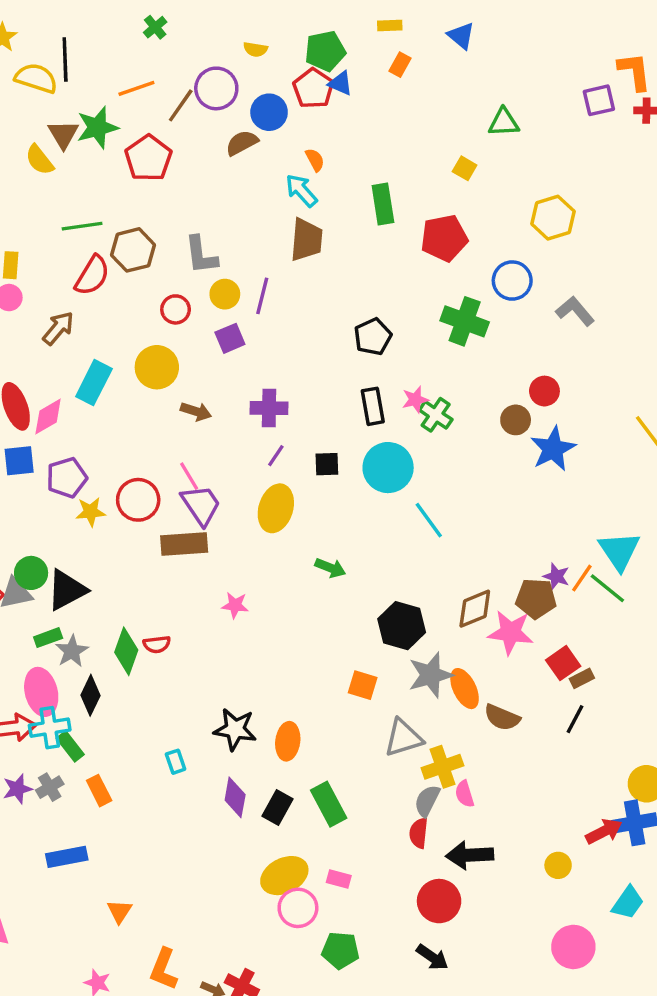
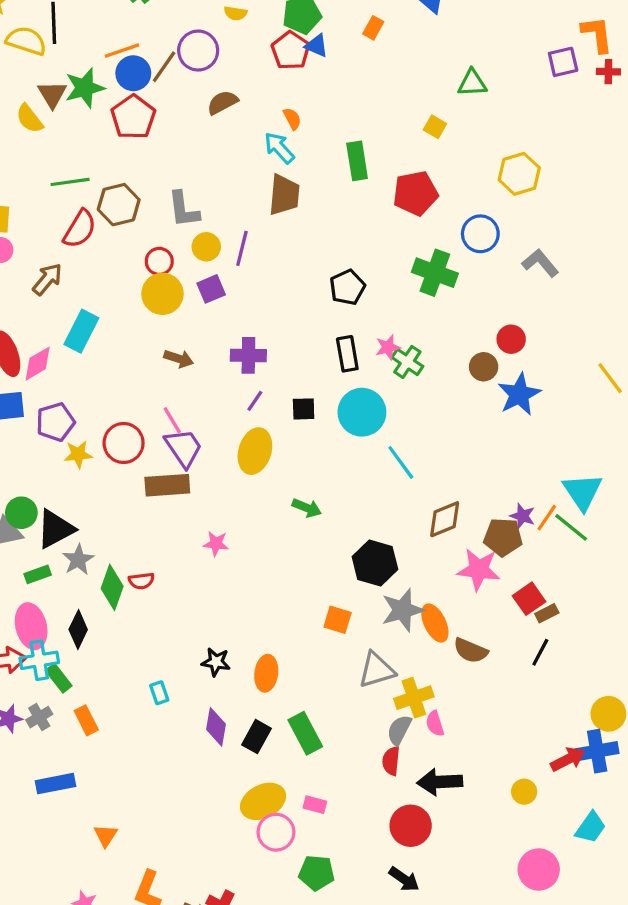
blue circle: (269, 112) -> (133, 73), moved
yellow circle: (157, 367) -> (162, 294), moved
brown diamond: (475, 609) -> (445, 519), moved
gray star: (72, 651) -> (78, 560), moved
black star: (235, 729) -> (216, 662), size x0.7

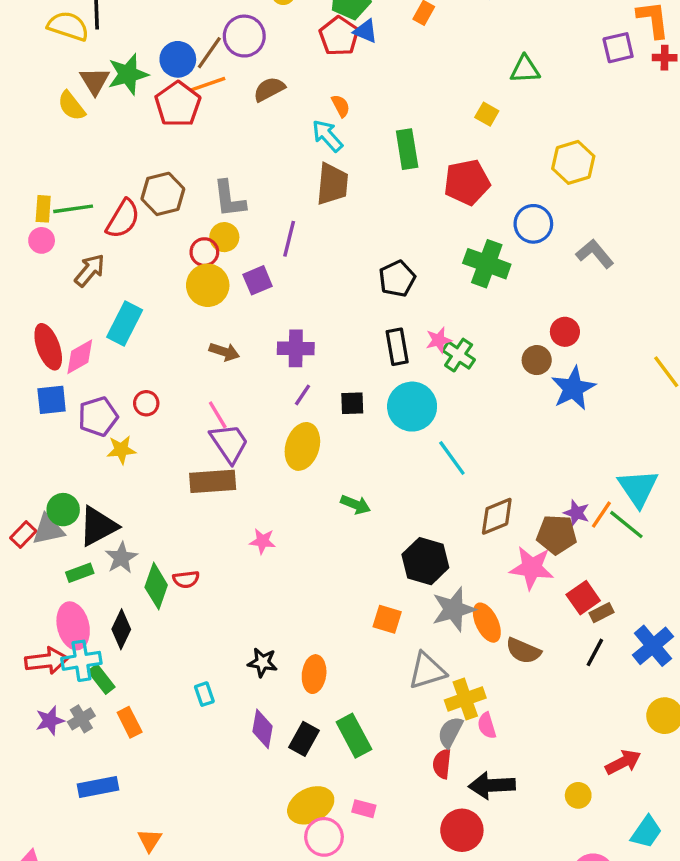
orange line: (122, 51) -> (208, 84), moved
green line: (70, 182) -> (73, 209), moved
yellow circle: (206, 247) -> (224, 237), moved
red circle: (124, 443) -> (146, 403), moved, size x0.6
blue cross: (597, 751) -> (653, 646), moved, turned -30

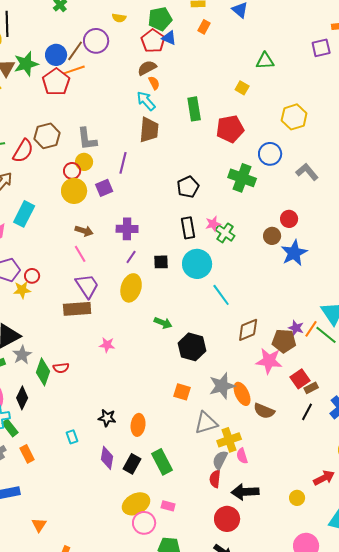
brown semicircle: (269, 89) -> (147, 68), moved
red circle: (146, 403) -> (32, 276), moved
pink line: (218, 415) -> (80, 254), moved
black hexagon: (425, 561) -> (192, 347), moved

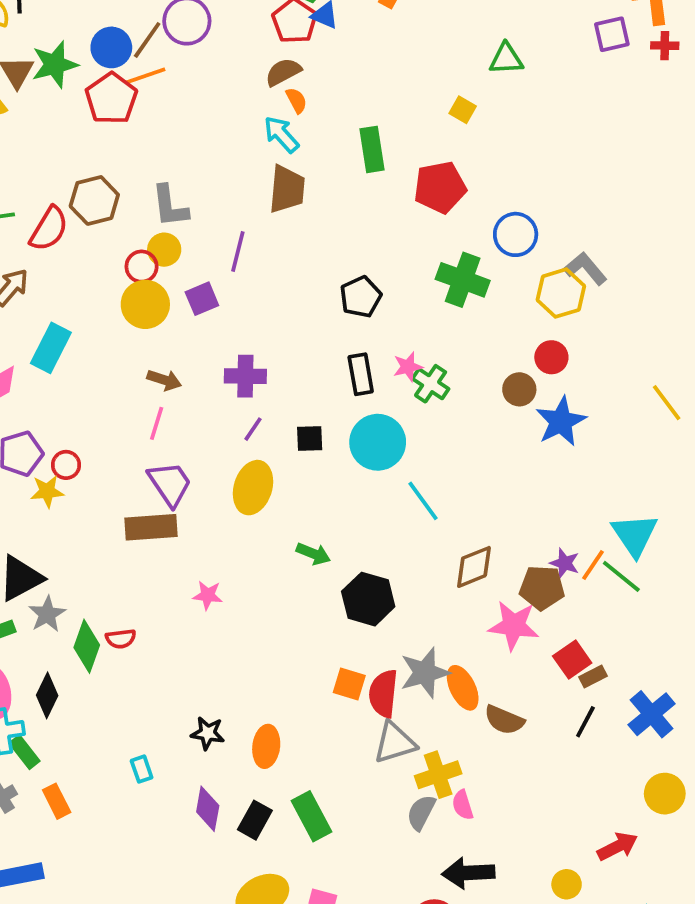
yellow hexagon: (294, 117) -> (561, 293), moved
pink line: (80, 254) -> (157, 423), turned 48
red semicircle: (215, 479) -> (383, 693), moved, size x1.4

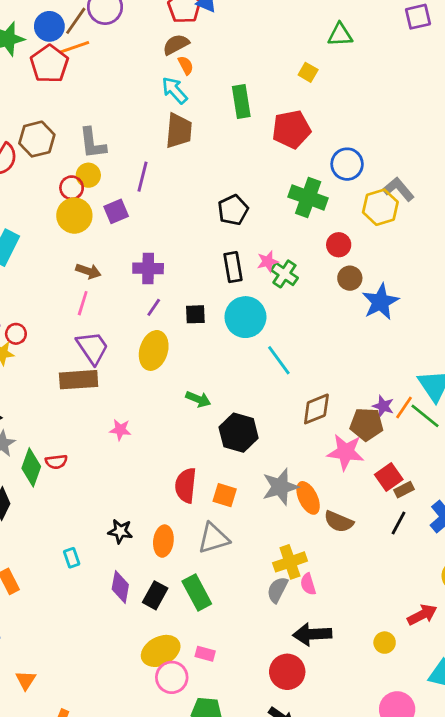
red circle: (551, 357) -> (339, 245), moved
red semicircle: (383, 693) -> (186, 485), moved
gray triangle: (395, 743) -> (213, 538), moved

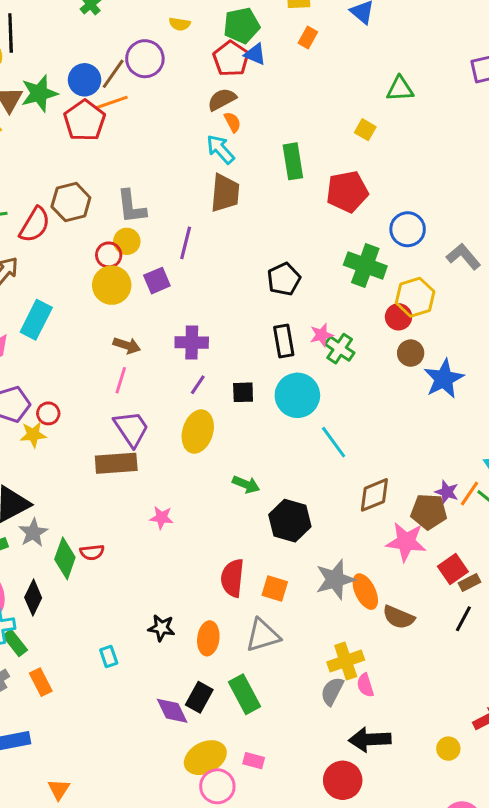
yellow hexagon: (380, 207) -> (415, 297), moved
purple diamond: (120, 587) -> (172, 711), moved, turned -36

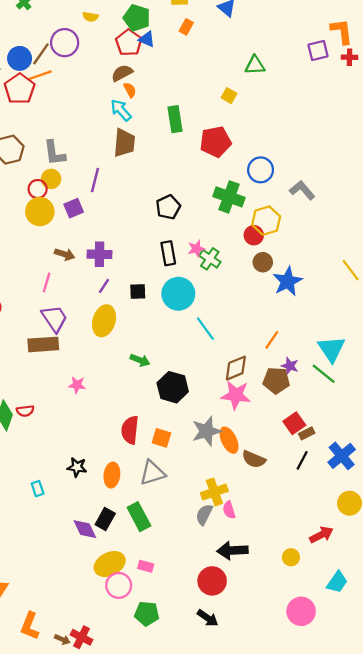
green pentagon: (242, 25) -> (137, 18), turned 30
brown arrow: (127, 346) -> (65, 254), moved
orange line: (469, 493) -> (272, 340), moved
pink star: (406, 542) -> (236, 395), moved

